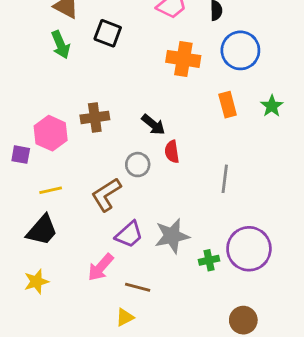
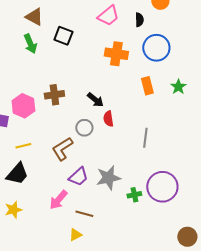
brown circle: (243, 320) -> (187, 237), moved

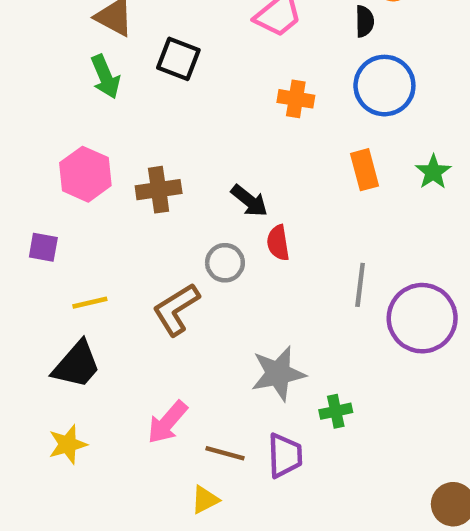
black semicircle: (139, 20) -> (365, 21), moved
orange cross: (116, 54) -> (296, 99), size x0.7
pink hexagon: (23, 106) -> (85, 174), moved
purple trapezoid: (78, 177) -> (285, 455), moved, turned -50
purple circle: (162, 187) -> (422, 318), moved

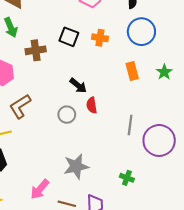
black square: (178, 59) -> (69, 37), moved
brown cross: (159, 190) -> (36, 50), moved
brown L-shape: (176, 309) -> (20, 106), moved
gray star: (278, 374) -> (76, 166), moved
green cross: (336, 411) -> (127, 178), moved, turned 32

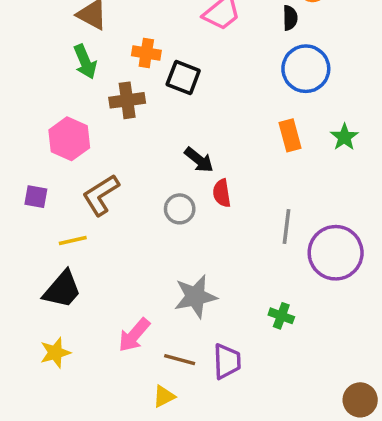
orange cross: (100, 38) -> (146, 53), moved

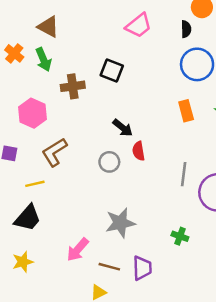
orange cross: (146, 53) -> (14, 53), moved, turned 30

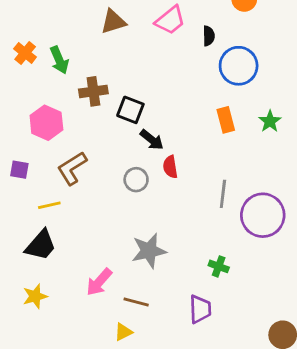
brown triangle: (48, 27) -> (113, 22), moved, turned -45
black semicircle: (186, 29) -> (209, 36), moved
black square: (112, 71) -> (130, 110), moved
purple trapezoid: (142, 268) -> (200, 309), moved

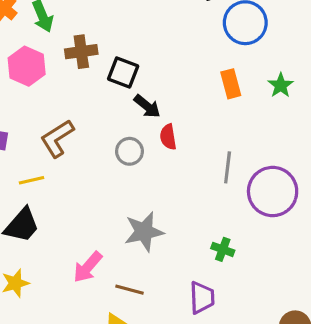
pink hexagon: (46, 123) -> (27, 66), moved

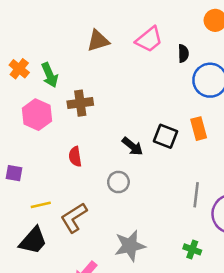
black square: (123, 73) -> (166, 136), moved
red semicircle: (168, 137) -> (75, 157), moved
brown L-shape: (57, 138) -> (74, 218), moved
green cross: (223, 249) -> (192, 249), moved

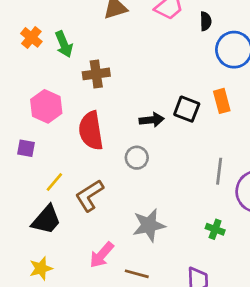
pink hexagon: (37, 115) -> (46, 106), moved
black arrow: (132, 146) -> (152, 120), turned -45
red semicircle: (75, 157) -> (91, 131), size x1.8
yellow line: (41, 205) -> (54, 182), turned -36

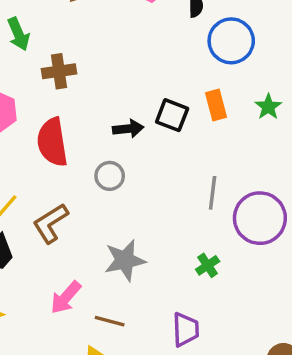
green cross: (215, 229) -> (208, 265), turned 36

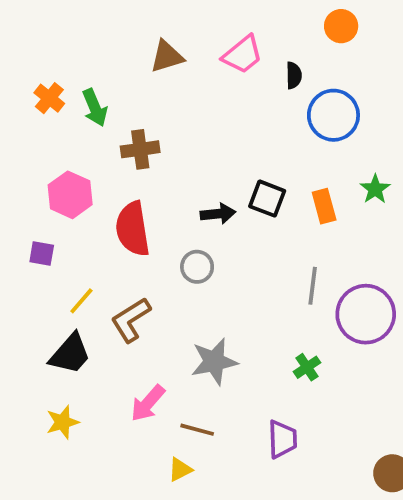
orange rectangle: (216, 105) -> (324, 206), moved

